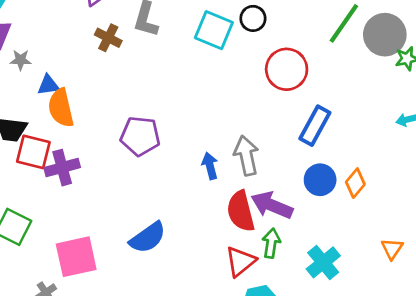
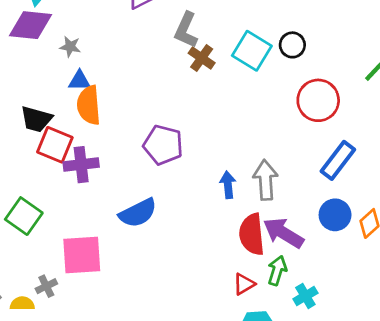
brown cross: (108, 38) -> (202, 58), moved
gray star: (21, 60) -> (70, 47), moved
blue semicircle: (148, 238) -> (138, 213), moved
red triangle: (240, 261) -> (244, 284), size x0.7
cyan cross: (323, 262) -> (305, 296), moved, size x0.7

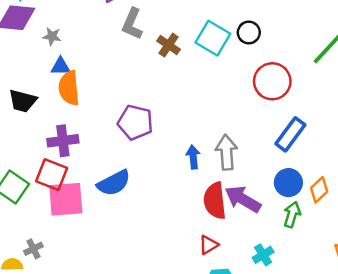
gray L-shape: (186, 30) -> (132, 24), moved
red square: (55, 145) -> (52, 175), moved
pink square: (82, 255) -> (66, 199), moved
green arrow: (277, 270) -> (292, 215), moved

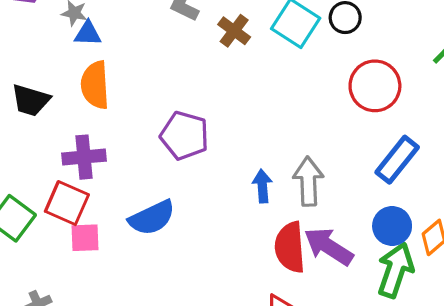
blue triangle: (61, 66) -> (88, 34), moved
pink square: (66, 199) -> (85, 238), size x0.6
green arrow: (292, 215) -> (395, 270), size x1.5

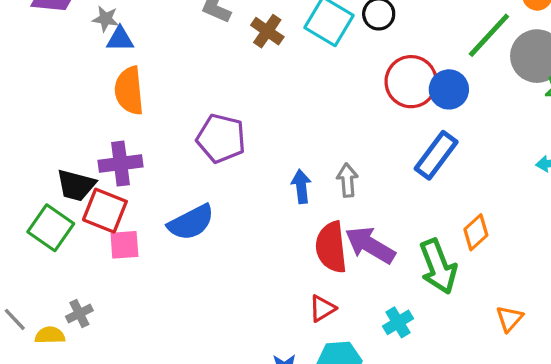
black trapezoid: (31, 100) -> (76, 185), moved
gray arrow: (308, 181) -> (347, 180), size x0.7
blue circle: (392, 226) -> (449, 89), moved
green arrow: (395, 270) -> (438, 267), turned 142

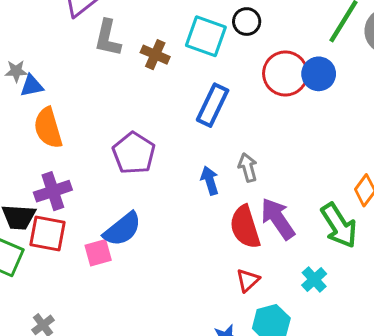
purple pentagon: (221, 138) -> (134, 153), turned 30
blue rectangle: (436, 155) -> (213, 105), moved
pink square: (124, 245) -> (98, 253), moved
purple arrow: (370, 245) -> (278, 219), turned 36

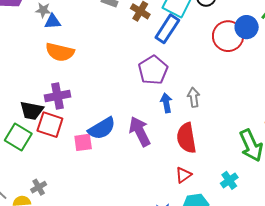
blue circle: (319, 74) -> (247, 27), moved
blue rectangle: (213, 105) -> (167, 29), moved
orange semicircle: (48, 128) -> (60, 52), turned -68
purple pentagon: (134, 153) -> (153, 70), moved
purple arrow: (278, 219) -> (140, 131), moved

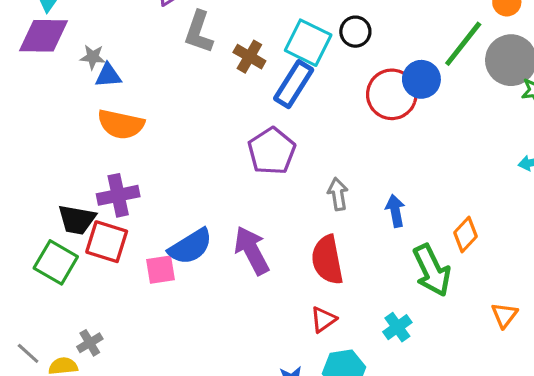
blue arrow: (166, 103) -> (395, 211), moved

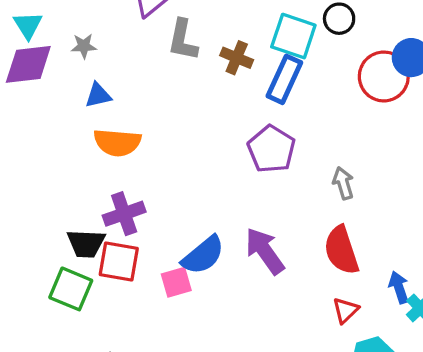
gray star: (93, 57) -> (84, 46), moved
blue arrow: (395, 211) -> (399, 287), moved

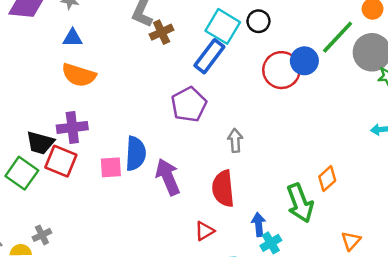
brown cross: (237, 58) -> (162, 32), moved, turned 30
blue semicircle: (203, 255) -> (136, 153), moved, turned -60
pink square: (176, 282) -> (111, 167), moved
red triangle: (345, 310) -> (205, 231), moved

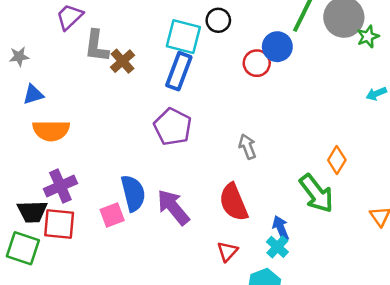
red circle: (281, 70) -> (257, 63), size x0.7
gray arrow: (235, 140) -> (247, 147), moved
cyan cross: (271, 243) -> (277, 247), moved

